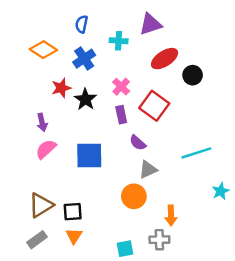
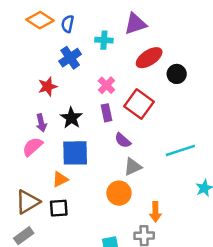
orange diamond: (43, 50) -> (40, 20), moved
black star: (85, 99) -> (71, 118), moved
purple arrow: (42, 122) -> (41, 123), moved
orange triangle: (74, 236) -> (60, 179), moved, turned 30

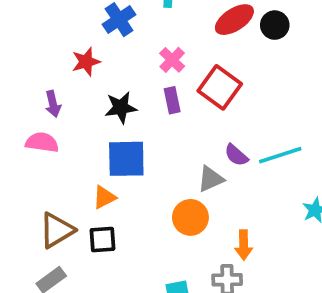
black circle: (177, 74) -> (275, 25), moved
black star: (71, 118) -> (121, 108), turned 30
purple arrow: (41, 123) -> (53, 104), moved
purple semicircle: (123, 140) -> (236, 155), moved
pink semicircle: (32, 147) -> (42, 142), moved, turned 50

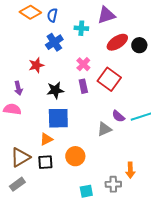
orange circle: (190, 217) -> (75, 156), moved
orange arrow: (244, 245) -> (130, 170), moved

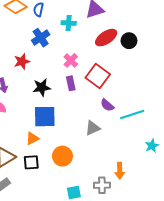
purple semicircle: (118, 116) -> (107, 105), moved

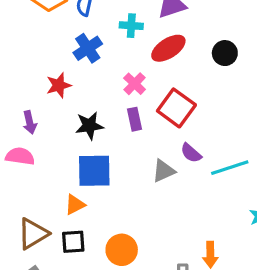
red ellipse: (106, 38) -> (168, 48), moved
gray triangle: (93, 128) -> (164, 171), moved
orange circle: (62, 156) -> (122, 250), moved

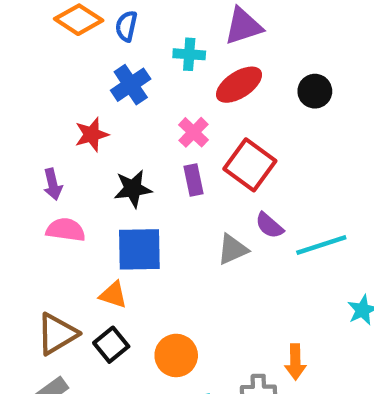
pink semicircle: (20, 156) -> (66, 230), moved
orange triangle: (75, 205) -> (113, 295), turned 45
black square: (73, 242) -> (111, 345), turned -35

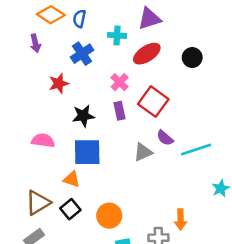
purple arrow: (53, 184) -> (35, 43), moved

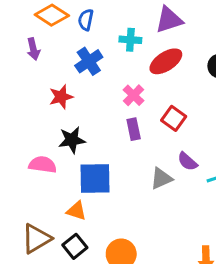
red square: (153, 102) -> (174, 118), size x0.7
black star: (83, 116) -> (72, 140), moved

